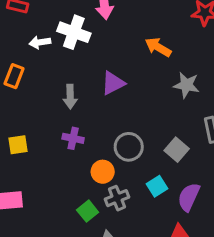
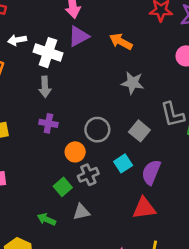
white cross: (74, 32) -> (48, 53), moved
purple triangle: (113, 83) -> (79, 36), moved
gray star: (186, 85) -> (133, 83), moved

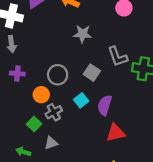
red triangle: (144, 208) -> (116, 133), moved

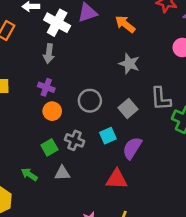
orange circle: (41, 95) -> (52, 111), moved
gray cross: (54, 112) -> (75, 140), turned 35
red triangle: (116, 133) -> (117, 179), moved

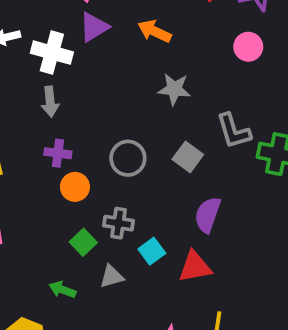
cyan square: (108, 136) -> (152, 251), moved

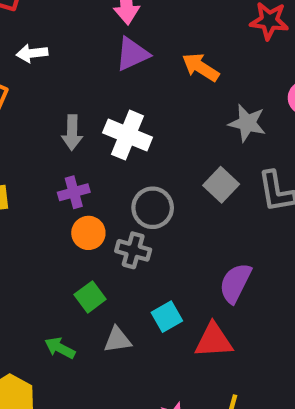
white cross: (52, 53) -> (128, 135), moved
gray star: (174, 89) -> (247, 123), moved
purple cross: (58, 153) -> (74, 192), turned -30
gray square: (188, 157) -> (221, 185), moved
gray cross: (119, 223) -> (133, 250), moved

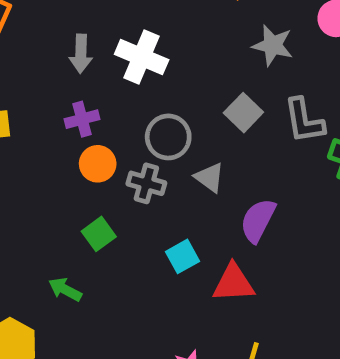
gray triangle: (118, 340) -> (210, 177), moved, turned 44

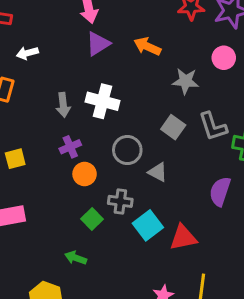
gray cross: (146, 183) -> (120, 201), moved
purple semicircle: (258, 220) -> (220, 191), moved
cyan square: (182, 256) -> (148, 225), size x1.4

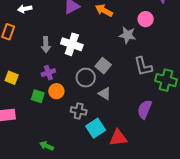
pink circle: (224, 58) -> (146, 19), moved
gray square: (173, 127) -> (103, 66), moved
yellow square: (15, 159) -> (12, 78), turned 32
green square: (92, 219) -> (38, 96), moved, turned -32

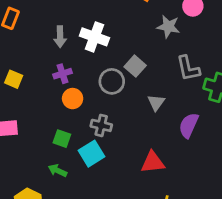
gray triangle: (105, 94) -> (156, 103), moved, turned 32
green square: (38, 96) -> (62, 139), moved
cyan square: (96, 128) -> (92, 154), moved

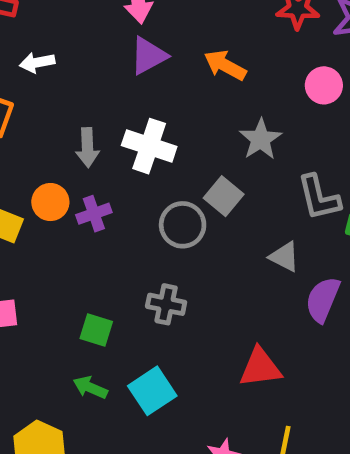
gray star: (168, 27) -> (261, 139), moved, turned 30
orange circle: (73, 99) -> (50, 202), moved
gray triangle: (156, 103) -> (284, 257), moved, turned -36
cyan square: (92, 154) -> (152, 391), moved

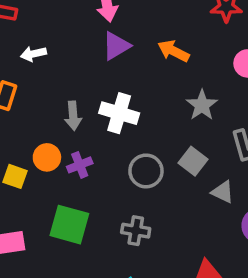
gray square: (224, 196) -> (193, 161), moved
green square: (96, 330) -> (69, 225), moved, size x1.6

